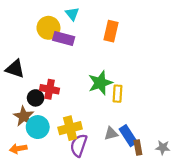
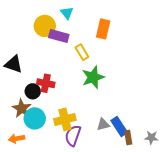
yellow rectangle: (118, 94) -> (82, 52), moved, turned -35

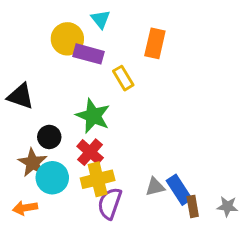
green star: (93, 77) -> (93, 116), moved, turned -30
red cross: (46, 83) -> (90, 152), moved, turned 30

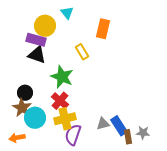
purple rectangle: (89, 54) -> (36, 40), moved
black triangle: (21, 96) -> (37, 55), moved
black circle: (49, 137) -> (25, 93), moved
gray star: (227, 206) -> (143, 133), moved

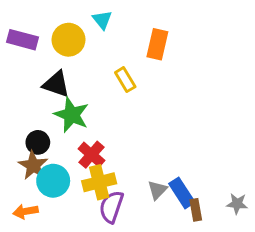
purple rectangle: (36, 40) -> (23, 40), moved
green star: (62, 77) -> (72, 115), moved
gray triangle: (103, 124) -> (157, 190), turned -32
gray star: (143, 133) -> (237, 204), moved

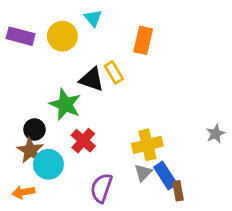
black triangle: (56, 84) -> (92, 79), moved
yellow cross: (99, 182) -> (147, 145), moved
gray star: (237, 204) -> (216, 134), moved, turned -30

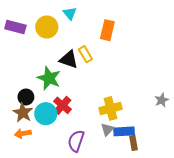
cyan circle: (48, 164) -> (46, 114), moved
blue rectangle: (165, 175) -> (124, 131), turned -60
orange arrow: (23, 192) -> (23, 134), moved

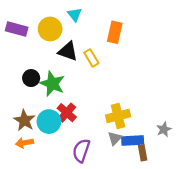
black triangle: (69, 59) -> (68, 51), moved
black circle: (26, 97) -> (31, 78), moved
gray star: (162, 100) -> (164, 129), moved

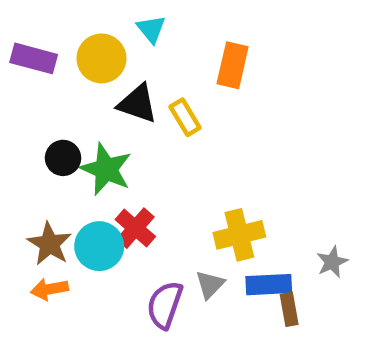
gray triangle: (115, 138) -> (210, 285), moved

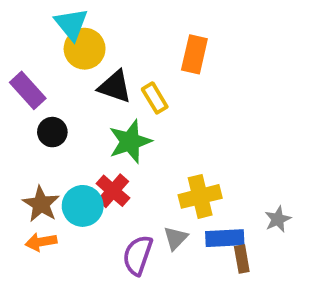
cyan triangle: (151, 29) -> (71, 24), moved, size x1.4
purple rectangle: (34, 58) -> (28, 90), moved, turned 33
green star: (106, 169) -> (130, 142), moved, turned 30

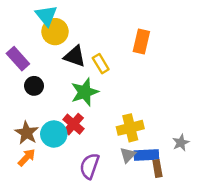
orange rectangle: (194, 54) -> (141, 41), moved
gray triangle: (175, 238) -> (128, 155), moved
orange arrow: (41, 242) -> (27, 157), turned 144

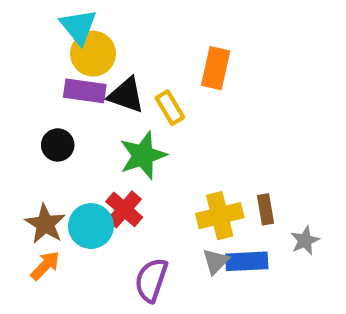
orange rectangle: (141, 41) -> (216, 68), moved
purple rectangle: (18, 59) -> (85, 91), moved, turned -40
brown rectangle: (157, 169) -> (265, 209), moved

